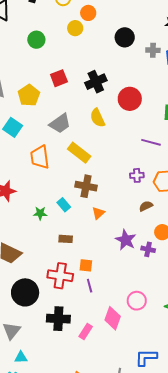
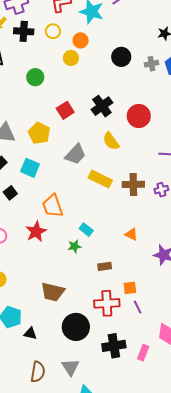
orange trapezoid: (40, 157) -> (53, 206), moved
brown cross: (86, 186) -> (133, 184), moved
cyan rectangle: (64, 205) -> (86, 230), moved
orange triangle: (98, 213) -> (131, 234), turned -40

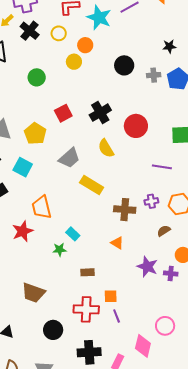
black cross: (24, 31) -> (30, 31), turned 30
brown cross: (133, 184) -> (125, 210), moved
black circle: (76, 327) -> (53, 330), size x0.7

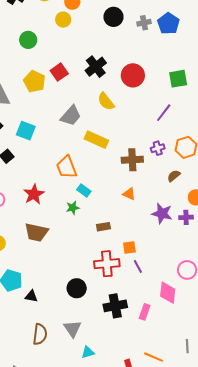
yellow pentagon: (35, 134) -> (34, 81), moved
purple line: (162, 167) -> (164, 113), turned -54
orange trapezoid: (42, 207) -> (67, 167), moved
brown trapezoid: (33, 293) -> (36, 232), moved

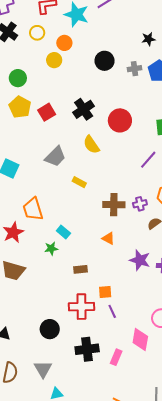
yellow pentagon: (34, 81) -> (20, 107), moved
yellow rectangle: (96, 140) -> (79, 182), size x0.6
purple cross: (158, 148) -> (140, 204), moved
orange trapezoid: (67, 167) -> (33, 209), moved

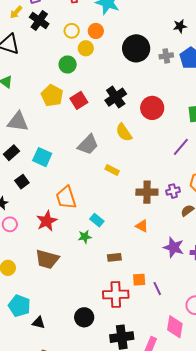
yellow circle: (37, 33) -> (72, 31), moved
black circle: (105, 61) -> (136, 48), size x1.4
green circle: (18, 78) -> (68, 65), moved
purple line: (112, 311) -> (157, 289), moved

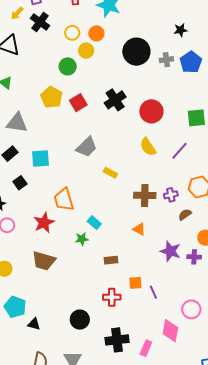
yellow semicircle: (124, 132) -> (148, 147), moved
cyan square: (42, 157) -> (41, 159), turned -30
red cross: (116, 294) -> (112, 297), size x0.7

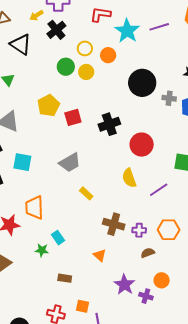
yellow circle: (86, 51) -> (86, 72), moved
green circle: (68, 66) -> (66, 67), moved

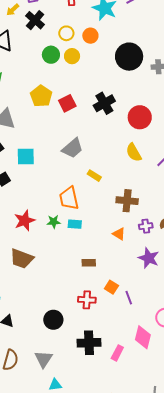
orange trapezoid: (34, 208) -> (69, 198), moved
purple cross: (139, 230) -> (146, 226), moved
cyan rectangle: (58, 238) -> (75, 224), turned -40
green star: (42, 250) -> (54, 222), moved
orange square: (83, 306) -> (111, 287), turned 32

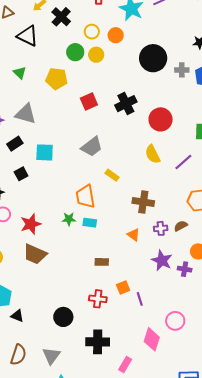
yellow pentagon: (41, 96) -> (57, 79), moved, turned -30
red star: (25, 221) -> (31, 224), moved
orange square: (111, 287) -> (123, 288), turned 32
pink rectangle: (117, 353) -> (125, 365), moved

